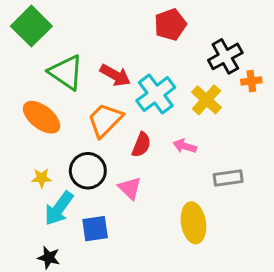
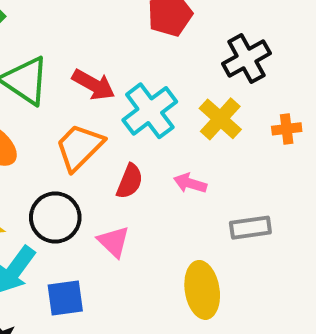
orange cross: (251, 81) -> (287, 129), moved

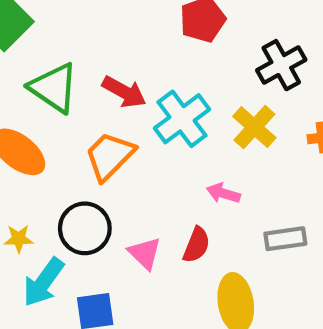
red semicircle: (130, 181) -> (196, 245), moved

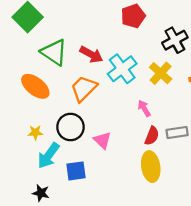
pink arrow: (223, 193) -> (144, 108), turned 42
red semicircle: (196, 245) -> (152, 136), moved

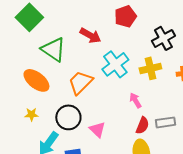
red arrow: (91, 54) -> (90, 35), moved
yellow cross: (161, 73) -> (150, 68), turned 35
yellow star: (35, 132) -> (31, 114), moved

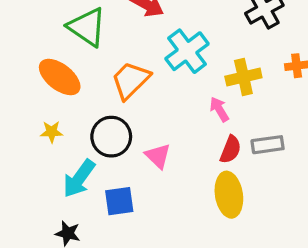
yellow cross: (150, 68) -> (243, 77), moved

